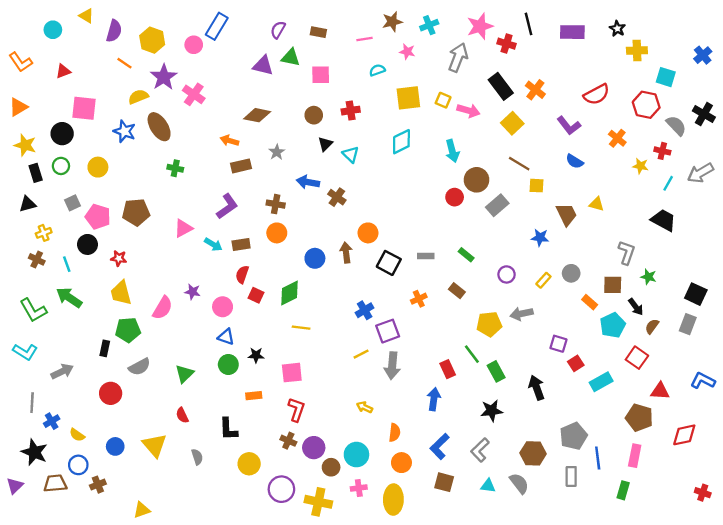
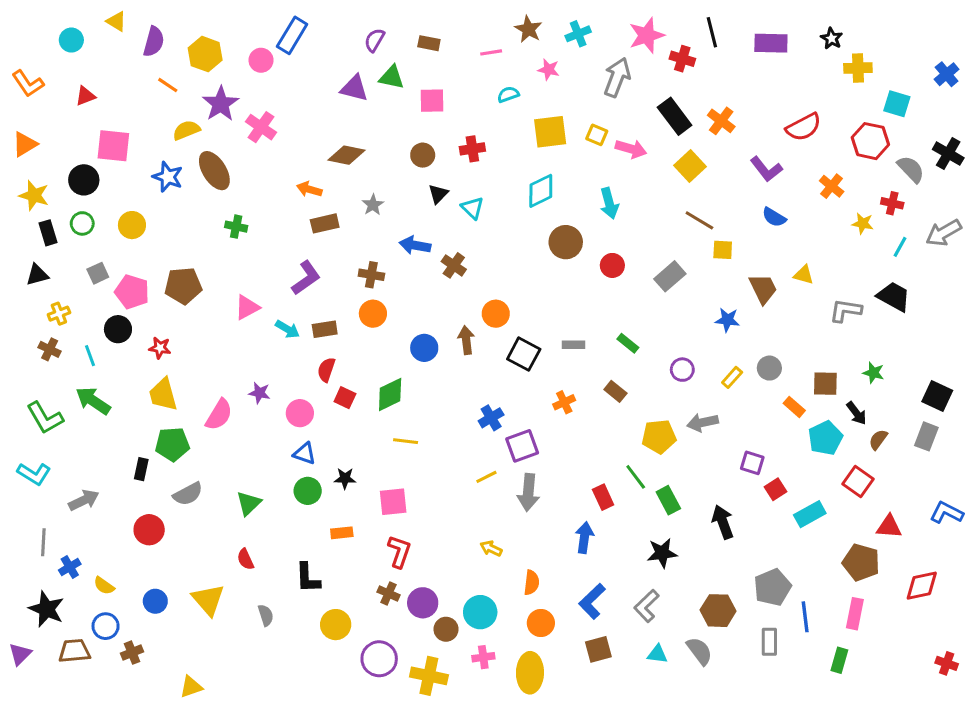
brown star: (392, 22) -> (528, 29), turned -30
brown circle: (477, 180) -> (566, 242), moved
gray L-shape: (627, 253) -> (846, 311), moved, turned -100
brown square: (444, 482) -> (598, 649), turned -30

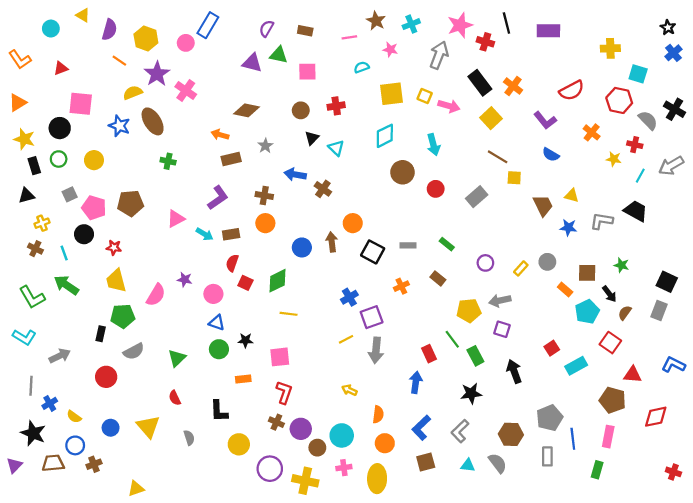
black star: (832, 38) -> (668, 27), moved
blue star: (727, 320) -> (568, 228), moved
purple square: (752, 463) -> (502, 329), moved

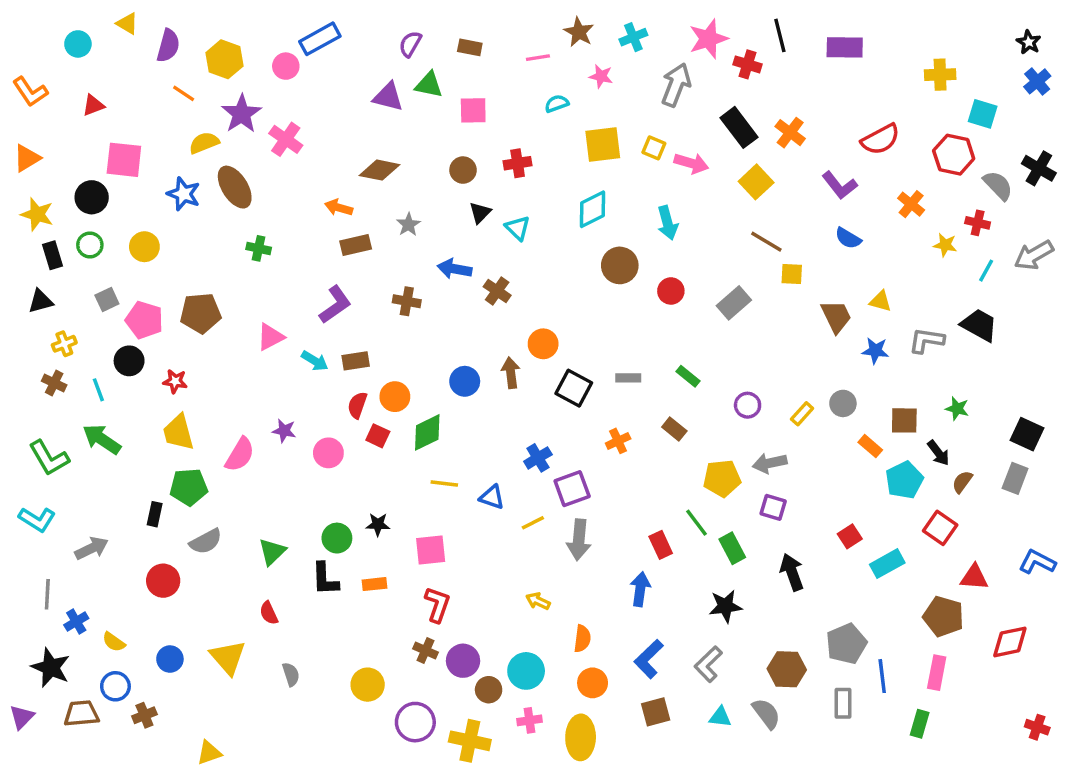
blue rectangle: (208, 25) -> (320, 39), turned 30
orange circle: (265, 223) -> (395, 397), moved
blue triangle: (217, 323) -> (492, 497), moved
black L-shape: (219, 411) -> (325, 579), moved

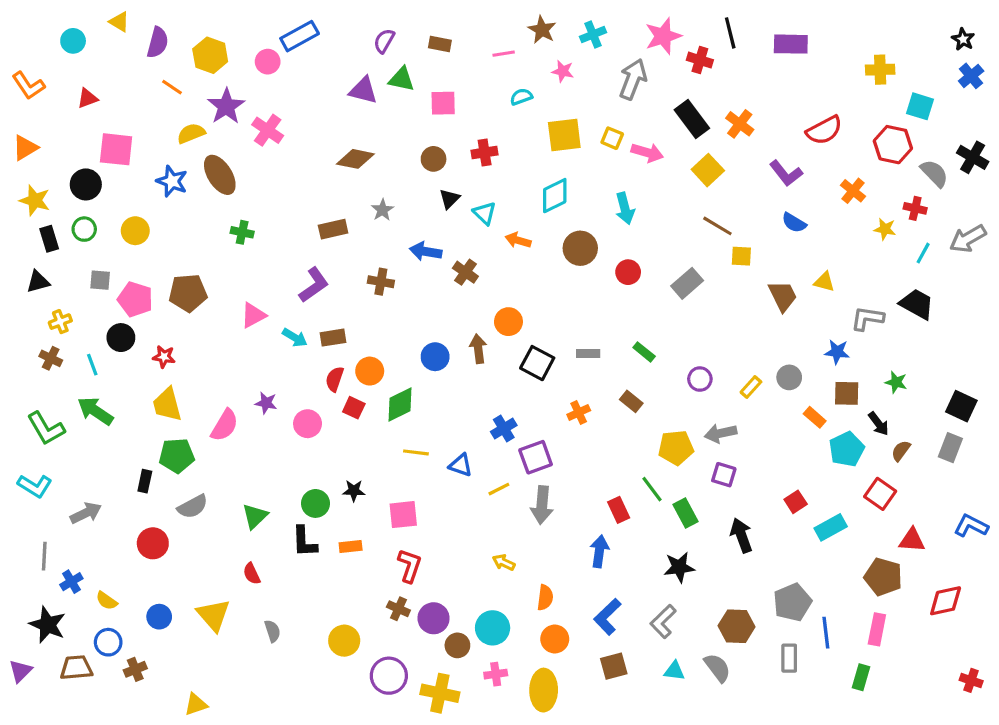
orange arrow: (339, 208) -> (518, 240), moved
gray square: (107, 300) -> (100, 280), turned 30
blue star: (875, 351) -> (837, 352), moved

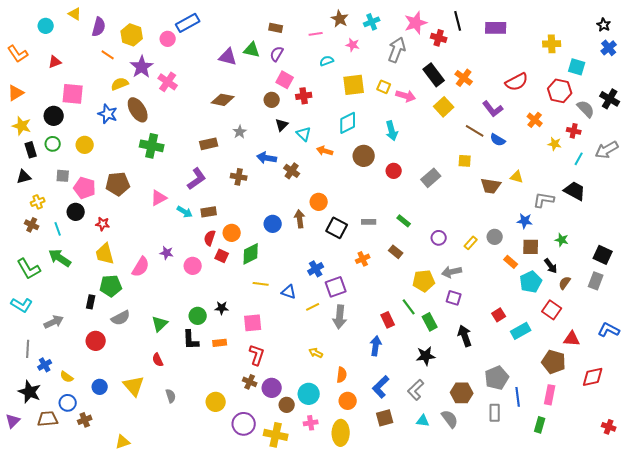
purple semicircle: (384, 41) -> (277, 54), moved
pink square: (443, 103) -> (285, 80), moved, turned 30
brown line: (717, 226) -> (475, 131), moved
green cross: (242, 232) -> (152, 146), size x1.6
brown trapezoid: (783, 296) -> (491, 186), turned 125

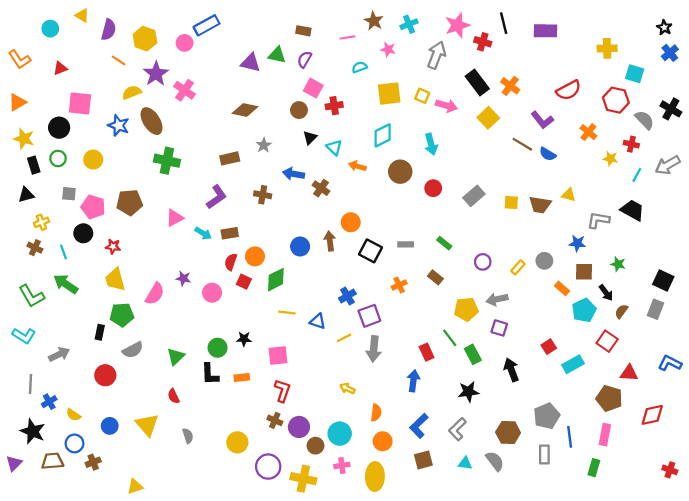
yellow square: (465, 161) -> (511, 202), moved

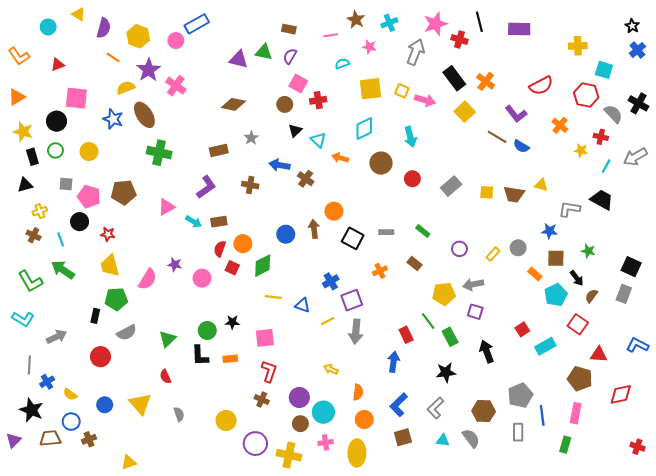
purple circle: (299, 427) -> (299, 397), moved

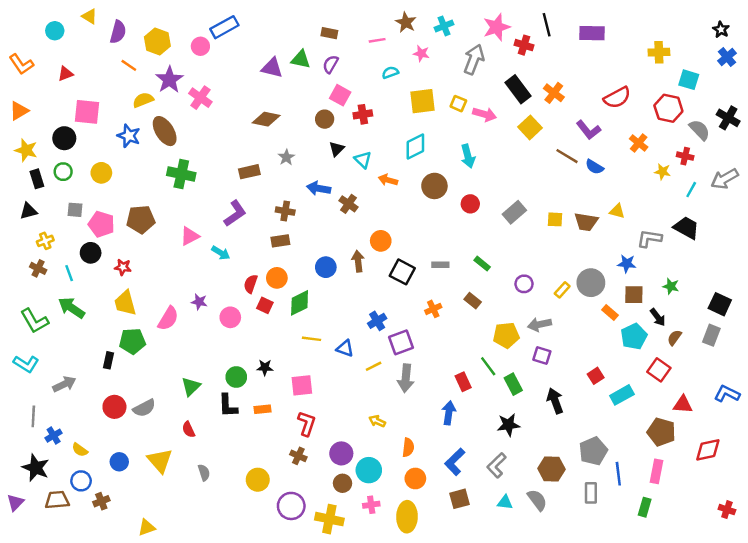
brown rectangle: (219, 222) -> (280, 241), moved
gray circle: (518, 248) -> (591, 283), size x1.5
gray semicircle: (127, 333) -> (144, 408), moved

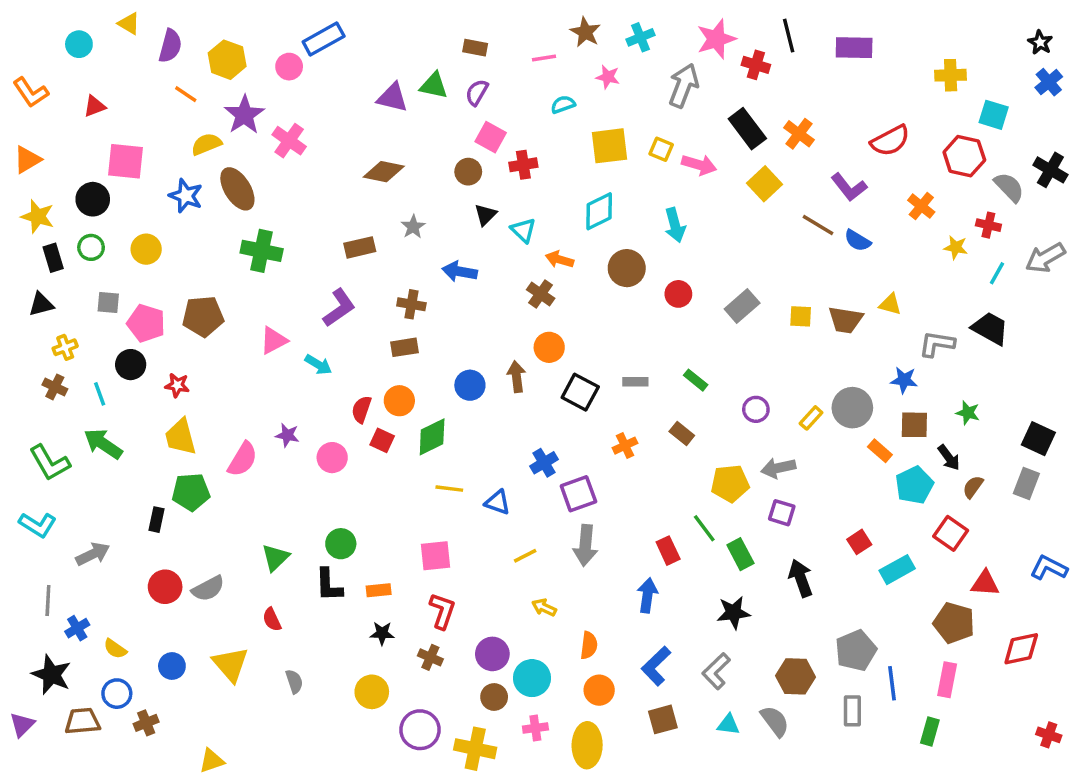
brown cross: (348, 204) -> (541, 294), moved
yellow line: (374, 366) -> (525, 556), moved
black star: (265, 367) -> (382, 633), moved

